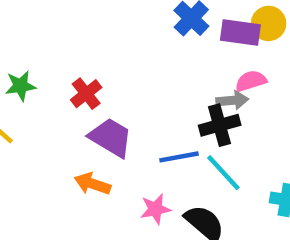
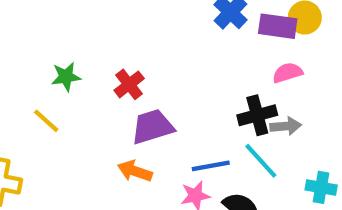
gray arrow: (232, 100) -> (286, 126), moved
purple trapezoid: (111, 138) -> (152, 127), turned -48
blue line: (179, 157) -> (211, 166), moved

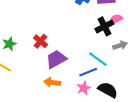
black cross: (257, 115) -> (104, 26), moved
cyan line: (261, 161) -> (98, 59), moved

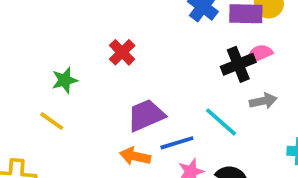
red cross: (41, 41) -> (122, 52), moved
blue line: (88, 72) -> (177, 143), moved

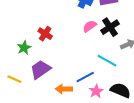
pink semicircle: (259, 54) -> (90, 26), moved
green star: (65, 80) -> (24, 48), moved
purple trapezoid: (146, 115) -> (40, 70), moved

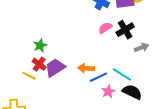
red cross: (45, 34) -> (39, 64), moved
cyan line: (107, 61) -> (122, 75), moved
orange arrow: (64, 89) -> (86, 68), moved

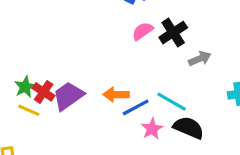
green star: (40, 45) -> (25, 87), moved

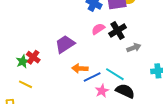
red cross: (44, 92) -> (33, 57), moved
purple trapezoid: (68, 96) -> (65, 44), moved
yellow line: (29, 110) -> (26, 84), moved

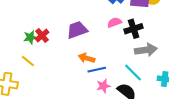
gray arrow: (134, 48) -> (146, 50), size x1.5
cyan line: (115, 74) -> (133, 73), moved

